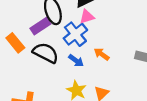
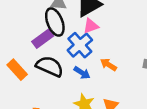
orange rectangle: (15, 43) -> (17, 70), moved

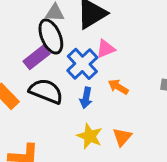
pink triangle: (91, 26) -> (106, 49), moved
blue arrow: (82, 73) -> (86, 98), turned 70

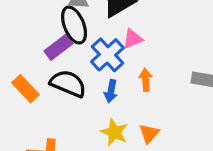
orange arrow: (118, 87) -> (146, 80), turned 54

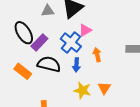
black ellipse: (74, 25) -> (24, 33), moved

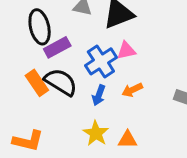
orange arrow: (97, 55) -> (132, 90), turned -120
orange rectangle: (23, 71) -> (37, 83), moved
orange triangle: (104, 88) -> (128, 140), turned 40

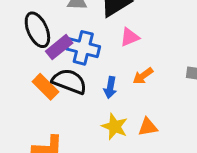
blue cross: (101, 61) -> (83, 48), moved, turned -32

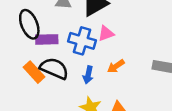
purple rectangle: (59, 47) -> (47, 39), turned 35
blue cross: (83, 48) -> (82, 41), moved

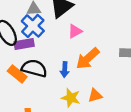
blue cross: (82, 41) -> (33, 26), moved, turned 35
orange arrow: (116, 66) -> (88, 58), size x1.6

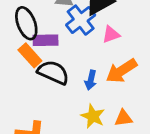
blue cross: (33, 26) -> (81, 20), moved
orange rectangle: (17, 74) -> (30, 55), moved

